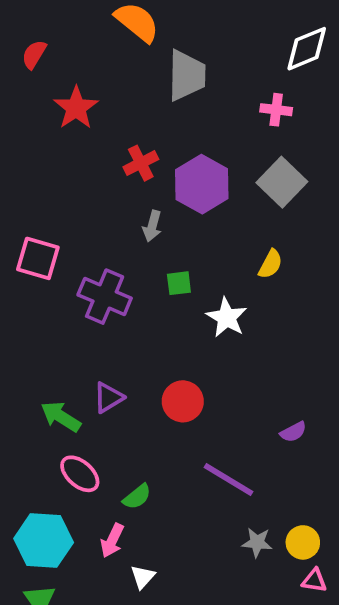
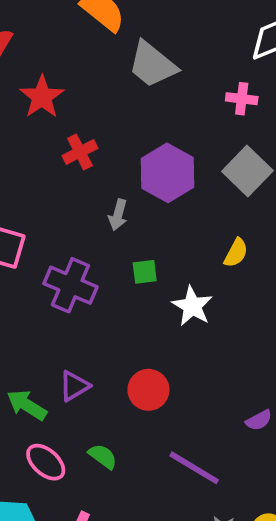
gray trapezoid: (187, 75) -> (152, 64), turned 128
red cross: (141, 163) -> (80, 152), moved
green semicircle: (137, 497) -> (103, 456), moved, turned -104

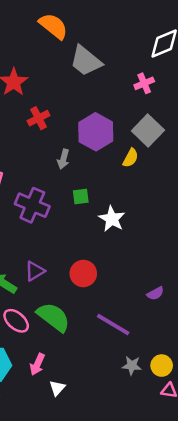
pink cross: (242, 99) -> (144, 83), turned -30
yellow semicircle: (236, 253) -> (131, 158), moved
green semicircle: (103, 456) -> (53, 317), size x1.8

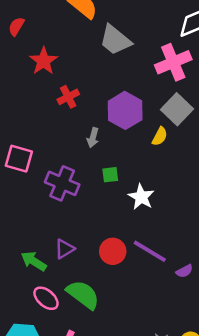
pink cross: (144, 83) -> (173, 62), size x1.8
purple line: (113, 324) -> (150, 251), moved

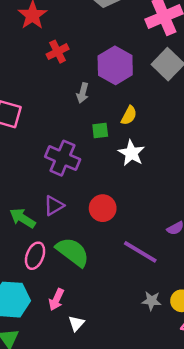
yellow semicircle: (160, 136) -> (129, 115), moved
purple cross: (62, 183) -> (63, 158), moved
purple line: (150, 251) -> (140, 252), moved
pink ellipse: (46, 298) -> (35, 256), turned 70

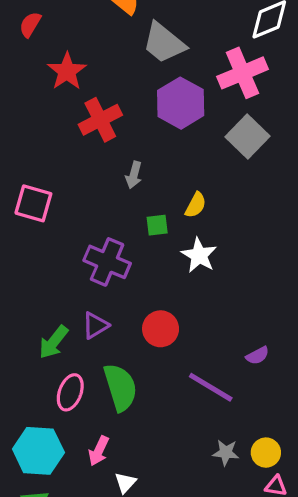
red cross: (58, 52) -> (100, 120), size x1.4
purple hexagon: (115, 65) -> (181, 103), moved
green arrow: (23, 218) -> (54, 342), turned -84
green semicircle: (73, 252) -> (120, 387), turned 36

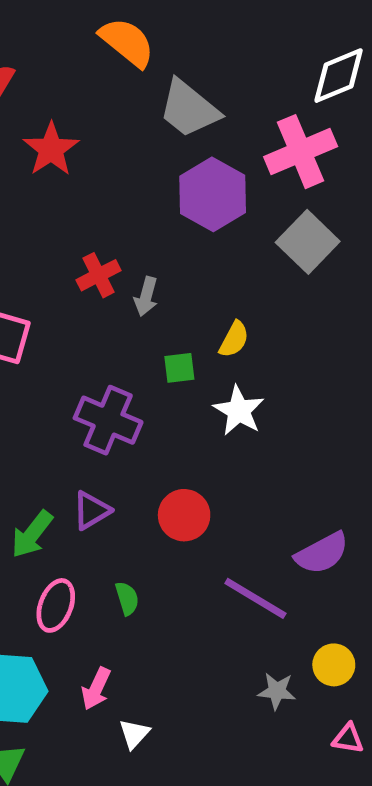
red cross: (100, 120) -> (99, 275), moved, size x0.7
purple semicircle: (258, 356) -> (322, 553), size x1.6
green semicircle: (120, 387) -> (127, 598), size x0.5
yellow circle: (266, 453) -> (334, 665), moved

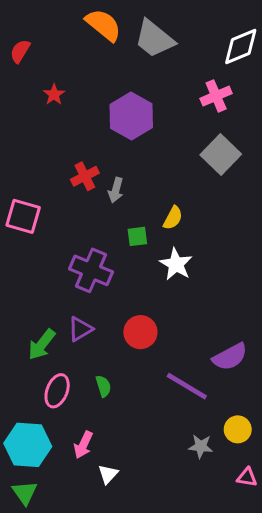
gray trapezoid: (189, 109) -> (154, 39), moved
red star: (51, 149) -> (54, 94), size x0.6
pink cross: (301, 152) -> (216, 96), size x0.7
purple hexagon: (213, 194) -> (131, 116), moved

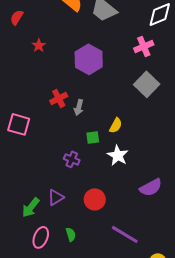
purple cross: (91, 270) -> (72, 159), moved, size x0.6
purple semicircle: (230, 357) -> (151, 187), moved

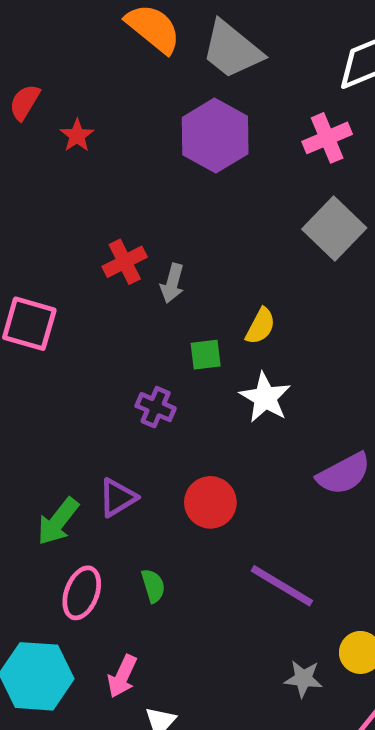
red semicircle: (17, 17) -> (25, 102), moved
purple hexagon: (89, 59) -> (215, 136), moved

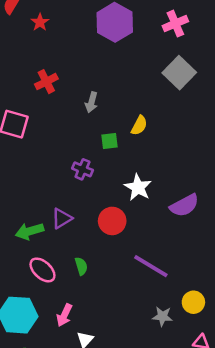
red cross: (125, 262) -> (46, 82), moved
white star: (265, 398) -> (138, 187), moved
green arrow: (58, 521) -> (30, 231), turned 36
pink ellipse: (82, 593) -> (42, 270), turned -68

